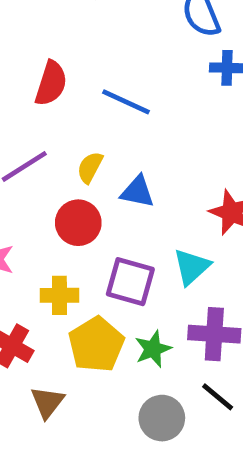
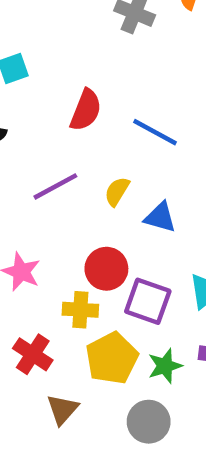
red circle: (78, 223) -> (106, 269), moved
gray circle: (162, 418) -> (149, 422), moved

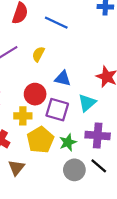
blue triangle: (160, 217) -> (63, 78), moved
gray circle: (149, 422) -> (74, 170), moved

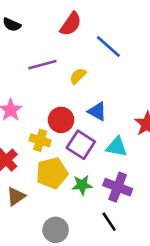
cyan triangle: (87, 103) -> (117, 147), turned 36
gray circle: (74, 170) -> (56, 230), moved

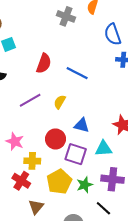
yellow cross: (40, 140) -> (32, 161), moved
black line: (109, 222) -> (103, 208), moved

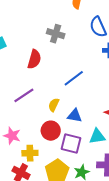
gray cross: (66, 16) -> (56, 34), moved
blue line: (77, 73) -> (74, 78), moved, turned -60
yellow semicircle: (60, 102) -> (54, 105), moved

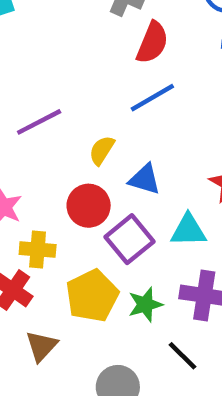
red semicircle: (34, 59) -> (152, 43), moved
purple square: (71, 144) -> (129, 239), turned 30

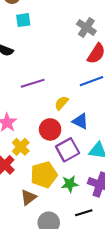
yellow cross: (38, 249) -> (21, 147), turned 30
brown triangle: (41, 346) -> (29, 197), moved
black line: (183, 356) -> (84, 213), turned -72

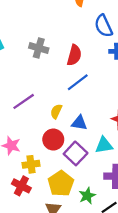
gray cross: (86, 27) -> (39, 48), moved
yellow cross: (21, 147) -> (31, 164), turned -35
green star: (70, 184) -> (87, 196), moved

